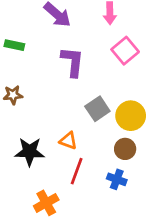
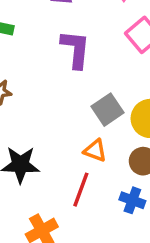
orange triangle: (68, 141) -> (95, 150), moved

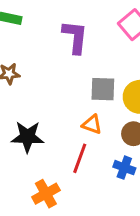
gray square: (108, 110) -> (103, 89), turned 36

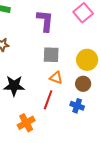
gray square: (103, 89) -> (51, 55), moved

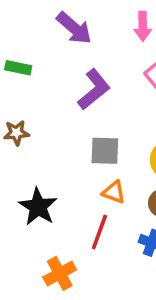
purple L-shape: (45, 21) -> (94, 89), turned 45
black star: (14, 86) -> (38, 207), turned 30

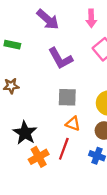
purple L-shape: (94, 89) -> (60, 58), turned 100
orange cross: (60, 273) -> (39, 157), moved

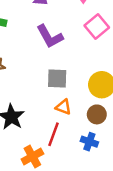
orange cross: (39, 157) -> (32, 156), moved

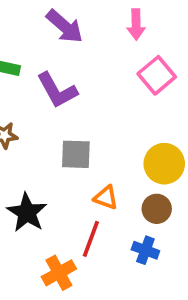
purple L-shape: (50, 36) -> (57, 90), moved
gray square: (57, 79) -> (76, 154), moved

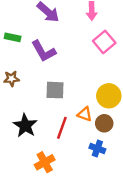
orange triangle: (106, 198) -> (85, 114), moved
red line: (91, 239) -> (62, 128), moved

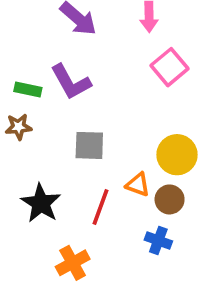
green rectangle: (13, 37) -> (28, 89), moved

